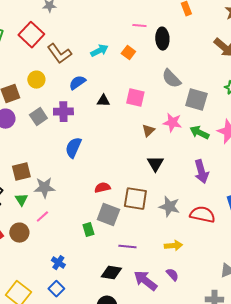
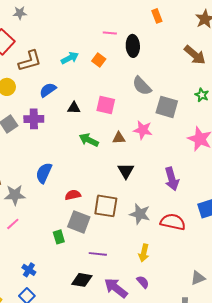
brown L-shape: (59, 54) -> (30, 61), turned -70
brown triangle: (148, 131) -> (119, 138), turned 40
green arrow: (199, 133) -> (89, 140), moved
blue semicircle: (73, 148) -> (44, 173), moved
yellow arrow: (173, 246) -> (144, 253), turned 108

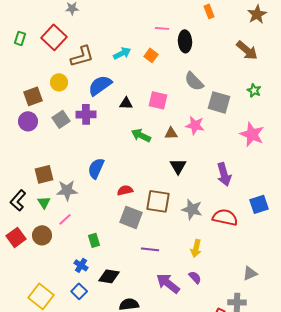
blue semicircle: (48, 90) -> (100, 85), size x1.4
green rectangle: (59, 237) -> (94, 240), moved
black diamond: (82, 280) -> (109, 276), moved

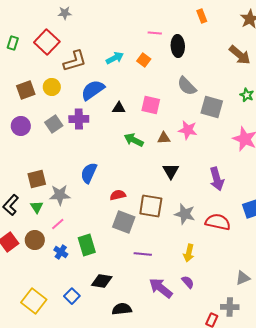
brown square: (33, 96) -> (26, 90), moved
green rectangle: (94, 240) -> (87, 245), size x1.5
blue cross: (81, 265) -> (61, 252), moved

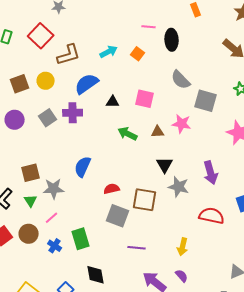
gray star: (185, 214) -> (179, 187), moved
black diamond: (102, 281) -> (96, 275), turned 70

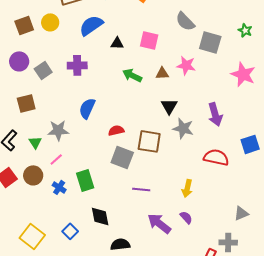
purple cross: (73, 113) -> (77, 65), moved
gray square: (48, 118) -> (43, 70), moved
brown square: (31, 173) -> (26, 103), moved

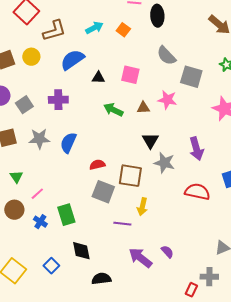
gray star: (58, 130) -> (39, 139), moved
yellow arrow: (187, 188) -> (142, 207), moved

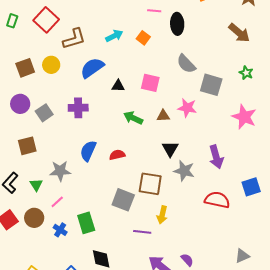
gray star: (39, 139) -> (60, 171), moved
red semicircle: (97, 165) -> (117, 155), moved

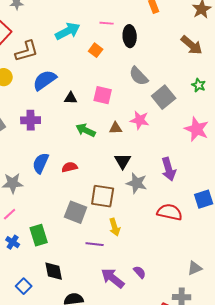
cyan arrow: (114, 36) -> (68, 31), moved, size x1.4
gray square: (211, 85) -> (164, 97), turned 35
yellow arrow: (162, 215) -> (115, 227), turned -30

